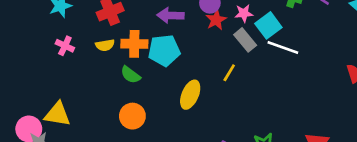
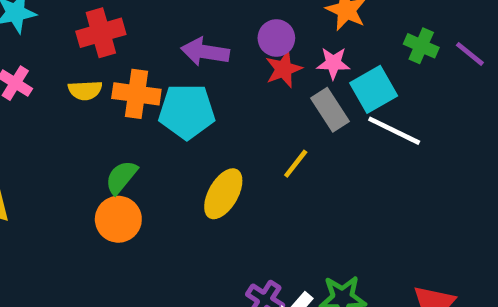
green semicircle: (130, 75) -> (121, 177), moved, turned 85

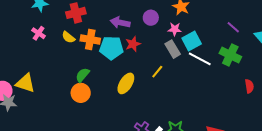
green cross: (421, 46) -> (230, 55), moved, size x1.5
red star: (284, 69) -> (133, 44), moved
yellow semicircle: (85, 90) -> (68, 37), turned 40

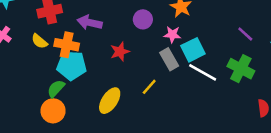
purple arrow: (120, 23) -> (90, 23), moved
cyan pentagon: (111, 48) -> (71, 65), moved

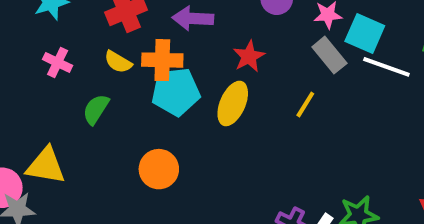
cyan square: (193, 50) -> (365, 33), turned -30
green semicircle: (56, 89) -> (96, 109), moved
yellow ellipse: (110, 101) -> (233, 103), moved

